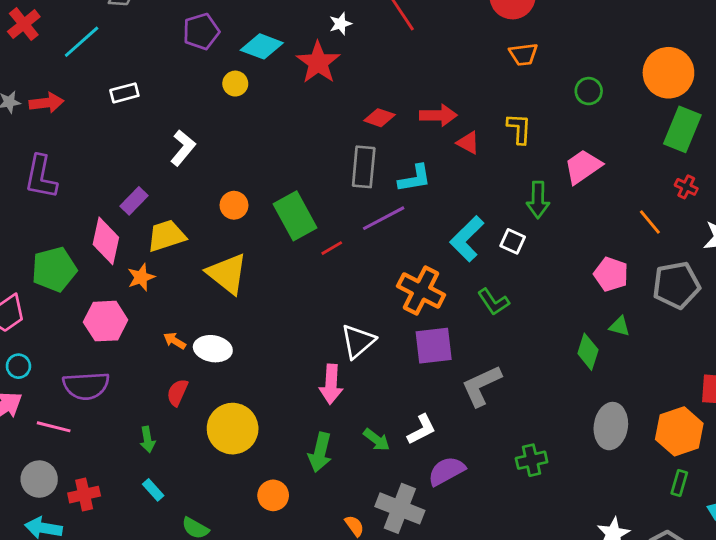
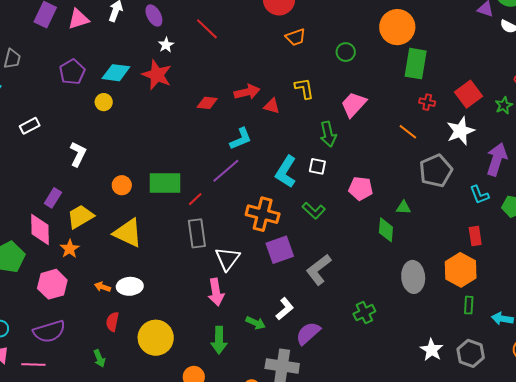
gray rectangle: (364, 167) -> (197, 233), moved
green rectangle: (295, 216) -> (165, 183), turned -48
pink pentagon: (611, 274) -> (361, 188), moved

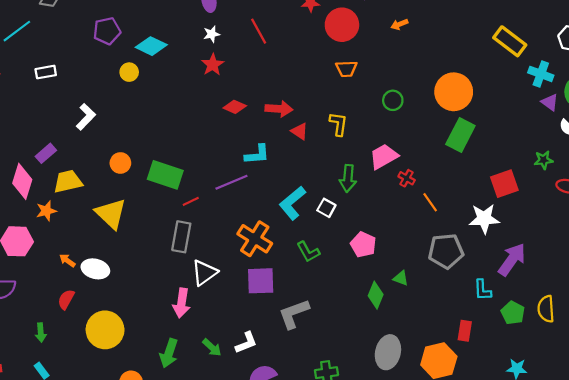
red star: (157, 75) -> (213, 65), moved, size x0.7
red cross: (427, 102) -> (407, 178), moved
green star: (504, 105) -> (544, 160), moved

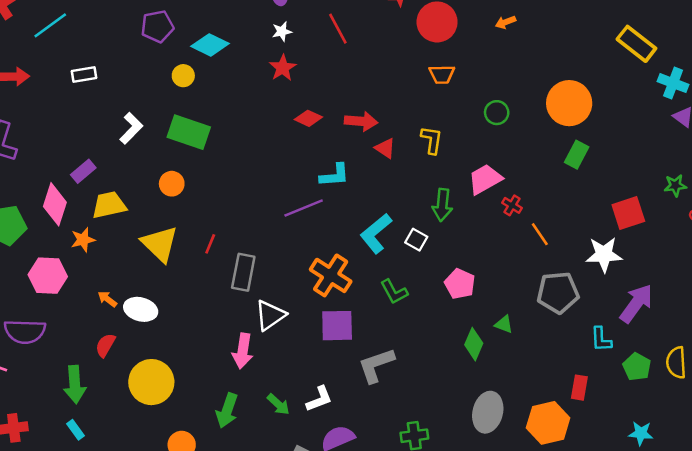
green rectangle: (460, 135) -> (577, 155), size x0.7
green rectangle: (165, 175) -> (189, 132), moved
red line: (191, 201) -> (210, 244), moved, turned -42
green arrow: (41, 333) -> (75, 384), size x1.6

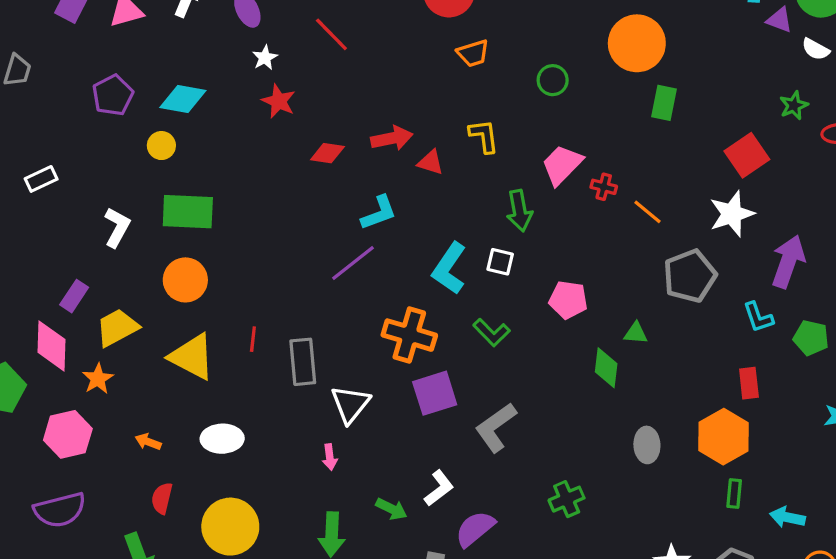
orange circle: (172, 184) -> (185, 280), size x1.4
white ellipse: (141, 309) -> (222, 439), moved
pink arrow: (243, 351) -> (330, 457), size x0.6
gray ellipse: (488, 412) -> (647, 445), size x0.7

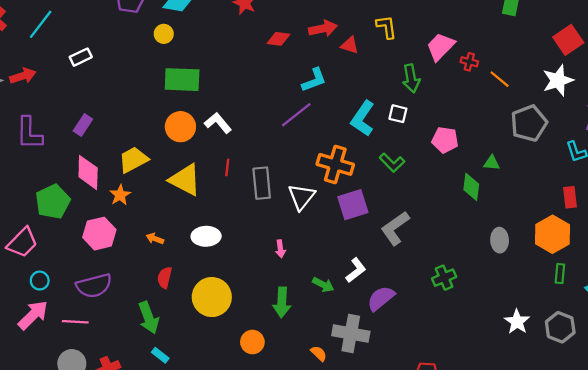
white L-shape: (117, 227) -> (218, 123), moved, turned -68
purple rectangle: (74, 296) -> (83, 125), moved
white triangle: (350, 404) -> (302, 197), moved

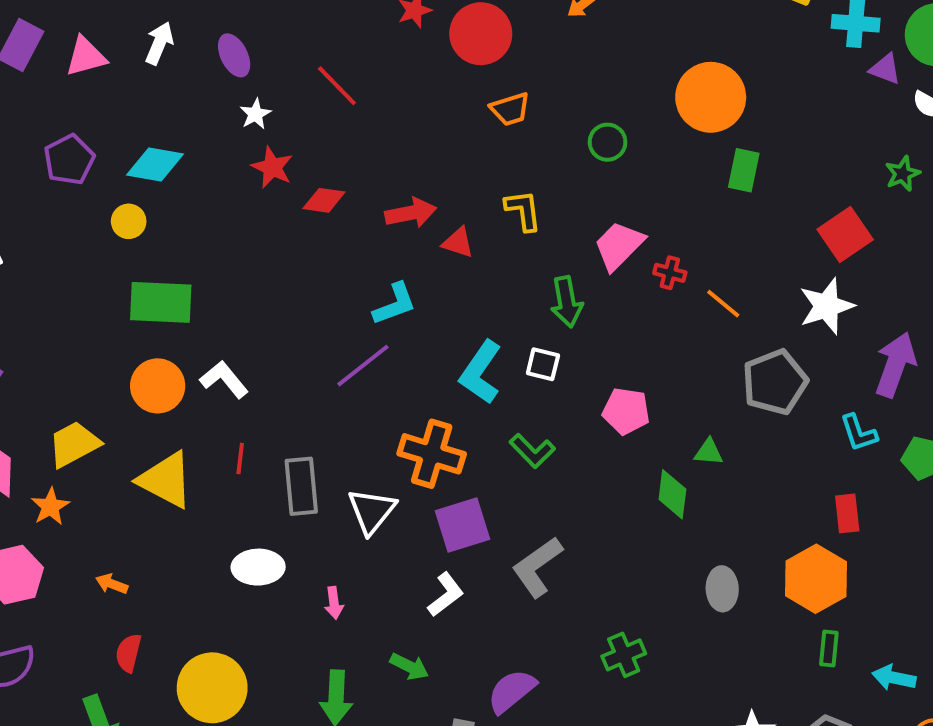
red diamond: (278, 39) -> (324, 200), moved
white ellipse: (206, 236) -> (258, 567), moved
white L-shape: (356, 270) -> (446, 595), moved

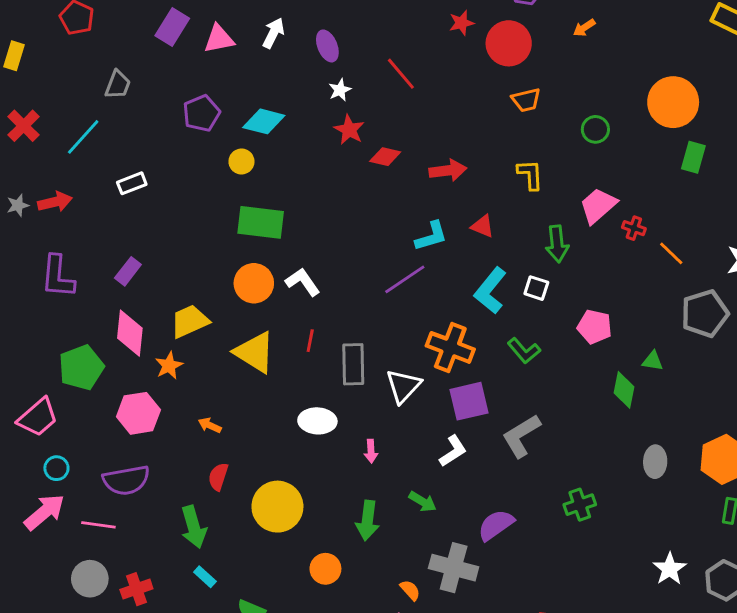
red triangle: (458, 242) -> (483, 226), moved

